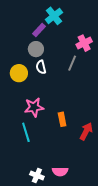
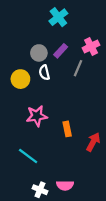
purple rectangle: (39, 30) -> (61, 51), moved
cyan line: (26, 132) -> (28, 156), moved, turned -36

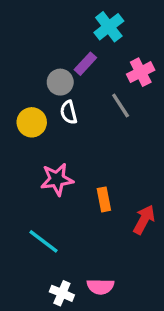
cyan cross: (58, 17) -> (109, 27), moved
purple rectangle: (61, 51) -> (85, 64), moved
gray line: (78, 68) -> (121, 106), turned -56

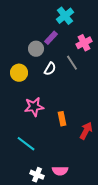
white semicircle: (69, 112) -> (50, 69), moved, turned -136

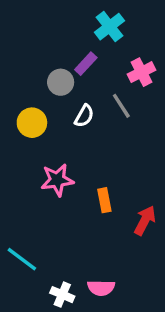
cyan line: (26, 144) -> (22, 259), moved

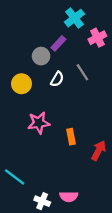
pink cross: (141, 72) -> (97, 38), moved

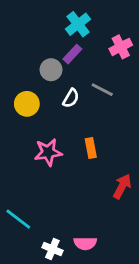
cyan cross: (74, 18) -> (78, 24), moved
gray line: (82, 72) -> (102, 90), turned -30
orange rectangle: (71, 137) -> (91, 148), moved

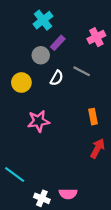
cyan cross: (78, 24) -> (43, 20), moved
orange rectangle: (91, 148) -> (93, 117), moved

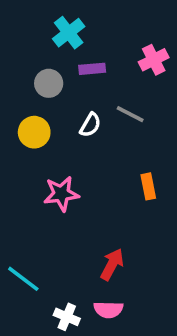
purple rectangle: (58, 43) -> (92, 69), turned 42
gray circle: (41, 55) -> (49, 83), moved
red arrow: (98, 148) -> (112, 264), moved

